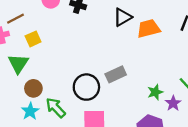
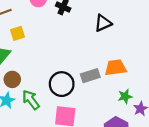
orange trapezoid: (149, 29) -> (115, 68), moved

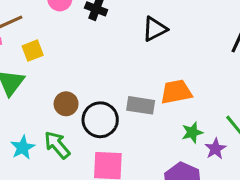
gray rectangle: (90, 76) -> (141, 105), turned 30
brown circle: (12, 79) -> (66, 104), moved

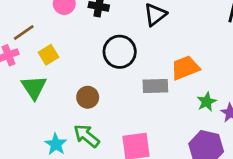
black circle: (100, 120) -> (120, 52), moved

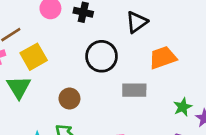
yellow square: (48, 55) -> (34, 57), size x1.4
orange trapezoid: (185, 68) -> (163, 58), moved

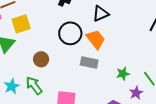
orange trapezoid: (163, 58) -> (96, 39), moved, turned 60
green star: (183, 107) -> (123, 74), moved

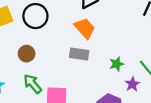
black circle: (70, 33) -> (35, 16), moved
green arrow: (34, 86) -> (33, 84), moved

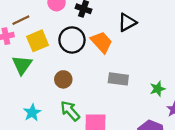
orange trapezoid: (85, 28) -> (102, 42), moved

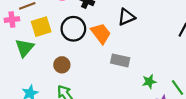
gray rectangle: (118, 79) -> (120, 60), moved

